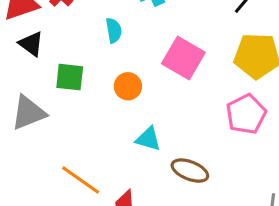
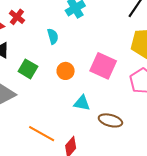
pink square: (183, 58) -> (103, 66), moved
green square: (70, 77) -> (28, 69), turned 30

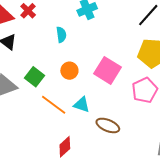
green square: (28, 69) -> (34, 77), moved
orange line: (42, 134) -> (54, 105), moved

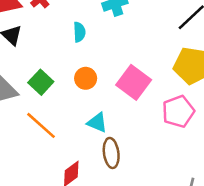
orange line: (54, 105) -> (41, 125), moved
brown ellipse: (108, 125) -> (111, 153), moved, turned 55

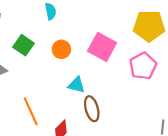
green square: (41, 82) -> (24, 45), moved
orange line: (41, 125) -> (31, 111), moved, turned 32

